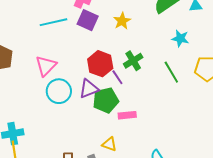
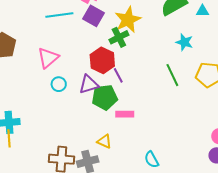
yellow star: (122, 21) -> (128, 20), size x1.5
green cross: (133, 61) -> (119, 37), moved
cyan circle: (59, 91) -> (59, 84), size x0.6

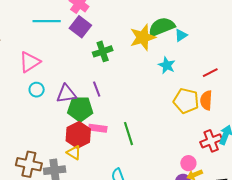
cyan triangle: (202, 11) -> (181, 35), moved, turned -40
yellow star: (128, 20) -> (143, 37), moved
red hexagon: (102, 60) -> (78, 135), moved
green line: (172, 75) -> (128, 134), moved

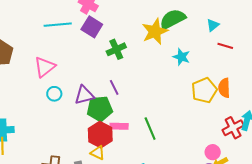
cyan triangle: (181, 35) -> (213, 25), moved
red line: (210, 73) -> (225, 46), moved, turned 49
yellow pentagon: (186, 101) -> (204, 90), turned -30

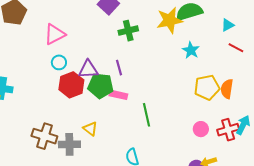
pink rectangle: (119, 126) -> (118, 95), moved
red hexagon: (100, 135) -> (71, 85), moved
pink circle: (213, 152) -> (201, 129), moved

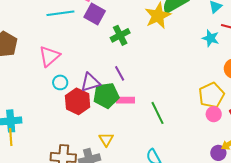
cyan star: (191, 50) -> (211, 38), moved
yellow pentagon: (207, 87) -> (211, 95), moved
yellow triangle: (90, 129) -> (106, 139), turned 35

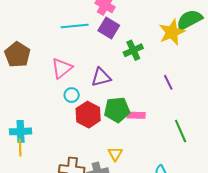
purple line: (120, 73) -> (168, 82), moved
purple triangle: (90, 82) -> (101, 77), moved
green line: (157, 113) -> (181, 131), moved

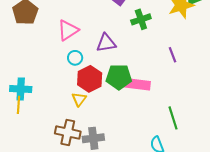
pink rectangle: (136, 115) -> (137, 84), size x1.4
green line: (181, 131) -> (173, 118), moved
yellow triangle: (115, 154) -> (79, 99), moved

